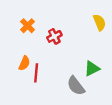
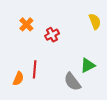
orange semicircle: (24, 63) -> (18, 79), moved

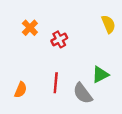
red line: (35, 69) -> (56, 83), moved

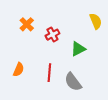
green triangle: (100, 75) -> (78, 49), moved
orange semicircle: (21, 90) -> (19, 70), moved

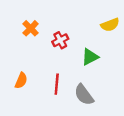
yellow semicircle: (96, 21) -> (110, 25), turned 91

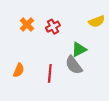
red cross: (60, 40) -> (53, 27), moved
gray semicircle: (84, 95) -> (74, 65), moved

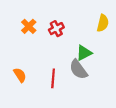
yellow semicircle: (97, 21) -> (103, 23), turned -56
orange semicircle: (19, 70) -> (20, 75), turned -56

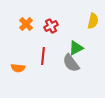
orange semicircle: (20, 75) -> (18, 68), turned 128
red line: (53, 78) -> (43, 56), moved

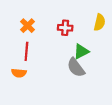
red cross: (51, 26) -> (65, 28), moved, turned 32
red line: (43, 56) -> (26, 51), moved

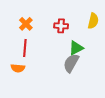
gray semicircle: (76, 68) -> (71, 63), turned 66

